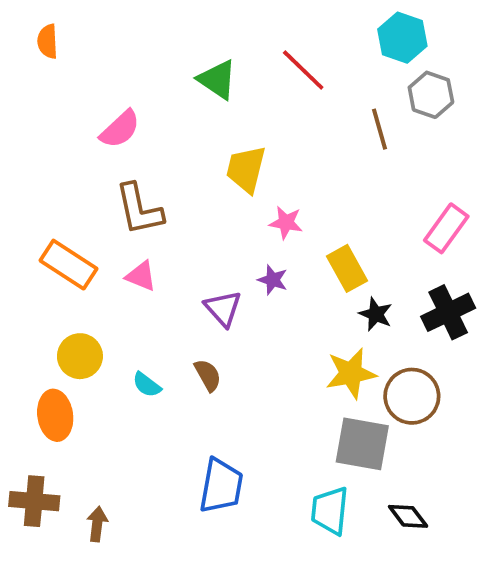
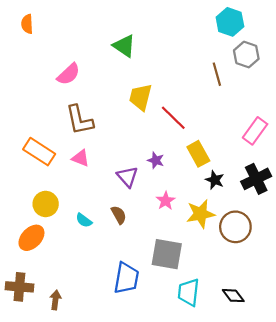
red line: (303, 70) -> (173, 118), moved
pink star: (286, 223) -> (166, 201), moved, turned 30
orange ellipse: (55, 415) -> (31, 238), turned 52
gray square: (362, 444) -> (167, 254), moved

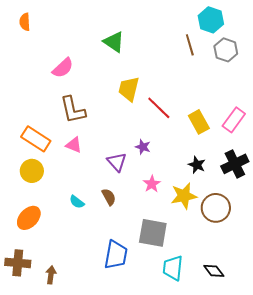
brown line: (217, 74) -> (190, 45), moved
yellow rectangle: (198, 154) -> (199, 122), moved
yellow circle: (46, 204) -> (32, 171), moved

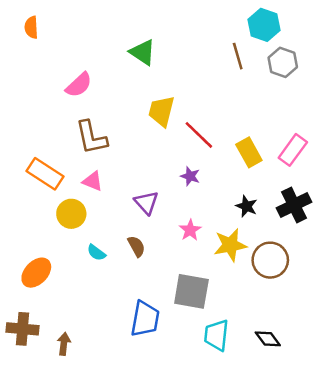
purple star: (143, 147) -> (190, 176), moved
yellow circle: (32, 171) -> (71, 214), moved

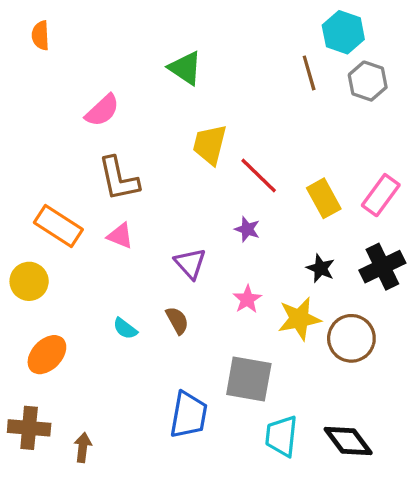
yellow circle: (71, 214) -> (29, 281), moved
black diamond: (268, 339) -> (348, 441), size x1.4

